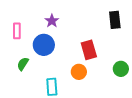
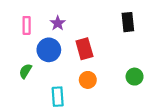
pink rectangle: (17, 31) -> (27, 25), moved
red rectangle: (89, 50) -> (84, 49), moved

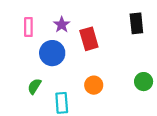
red rectangle: (84, 49) -> (89, 39), moved
green semicircle: (25, 71) -> (34, 86), moved

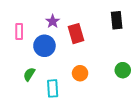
pink rectangle: (28, 27) -> (19, 32), moved

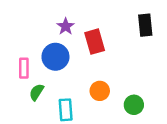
pink rectangle: (19, 32) -> (24, 68), moved
green circle: (123, 70) -> (134, 105), moved

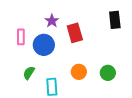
pink rectangle: (24, 68) -> (21, 37), moved
green circle: (134, 105) -> (108, 73), moved

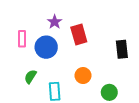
black rectangle: (115, 20) -> (122, 49), moved
green circle: (108, 73) -> (109, 92), moved

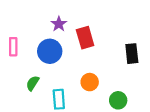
pink rectangle: (22, 39) -> (13, 47), moved

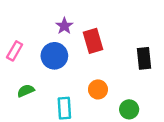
pink rectangle: (13, 47) -> (15, 51), turned 30
green semicircle: (33, 83) -> (26, 91), moved, turned 35

